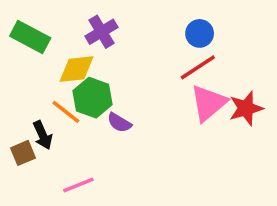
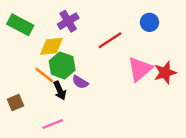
blue circle: (200, 33) -> (149, 22), moved
red line: (198, 67) -> (110, 40), moved
black arrow: (43, 135) -> (60, 91), moved

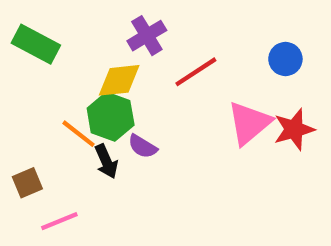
purple cross: (68, 21) -> (147, 36), moved
blue circle: (149, 22) -> (285, 59), moved
yellow diamond: (51, 46) -> (119, 80), moved
pink line: (53, 124) -> (59, 221), moved

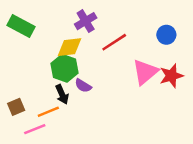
orange line: (79, 134) -> (48, 112), moved, turned -60

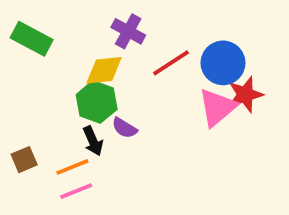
purple cross: (86, 21) -> (128, 31), turned -30
blue circle: (166, 35) -> (223, 63), moved, size x1.5
red star: (171, 76) -> (245, 94), moved
pink line: (35, 129) -> (76, 191), moved

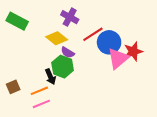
blue circle: (223, 63) -> (109, 42), moved
yellow diamond: (104, 70) -> (57, 38), turned 45
green hexagon: (97, 102) -> (63, 67), moved
purple semicircle: (124, 128) -> (68, 52), moved

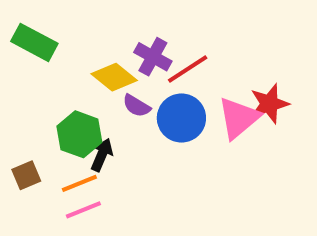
purple cross: (70, 17) -> (153, 57), moved
blue circle: (109, 42) -> (181, 118), moved
green hexagon: (63, 67) -> (79, 134), moved
black arrow: (50, 77) -> (102, 155), turned -133

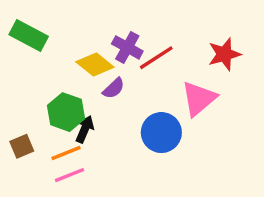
red star: (269, 104) -> (224, 54), moved
purple semicircle: (137, 106) -> (114, 88), turned -75
blue circle: (181, 118) -> (161, 133), moved

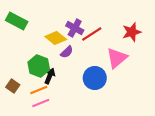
brown square: (22, 146) -> (13, 86), turned -32

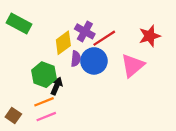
yellow diamond: (56, 38) -> (63, 43), turned -75
purple semicircle: (67, 52) -> (76, 59), turned -40
blue circle: (95, 78) -> (94, 61), moved
brown square: (13, 86) -> (13, 115), moved

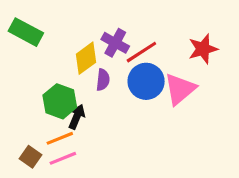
blue circle: (94, 61) -> (146, 81), moved
brown square: (13, 115) -> (31, 157), moved

